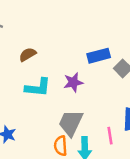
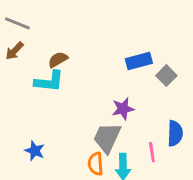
purple star: (73, 82) -> (123, 109), moved
cyan L-shape: (38, 87) -> (49, 81), moved

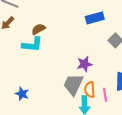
blue rectangle: (139, 61) -> (95, 18), moved
orange semicircle: (96, 164) -> (90, 90), moved

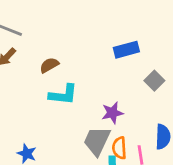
cyan L-shape: (32, 45) -> (63, 95), moved

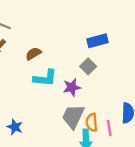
gray square: (154, 81) -> (88, 66), moved
purple star: (112, 113) -> (72, 87), moved

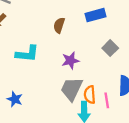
brown semicircle: (33, 54) -> (59, 25), moved, turned -42
gray square: (88, 66) -> (110, 48), moved
cyan L-shape: (45, 78) -> (27, 54), moved

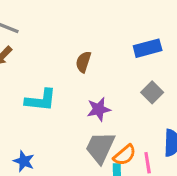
blue rectangle: (95, 15) -> (148, 48), moved
orange semicircle: (90, 95) -> (125, 155), turned -126

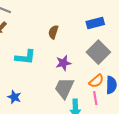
gray square: (152, 92) -> (98, 52), size x1.6
orange semicircle: (125, 155) -> (96, 81), moved

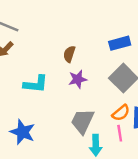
purple star: (63, 63) -> (78, 79), moved
blue star: (14, 97) -> (22, 132), size x1.5

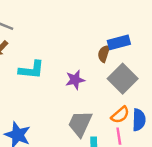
brown semicircle: (69, 54) -> (104, 54), moved
cyan L-shape: (36, 84) -> (31, 70), moved

